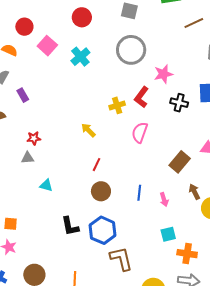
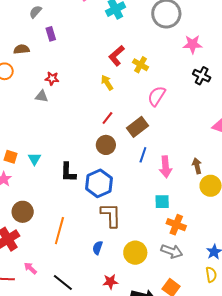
red L-shape: (141, 97) -> (117, 56), moved
yellow cross: (117, 105) -> (141, 65), turned 35
brown rectangle: (180, 162) -> (137, 127), moved
cyan triangle: (46, 185) -> (35, 159), moved, turned 32
pink arrow: (164, 199) -> (166, 167), size x1.5

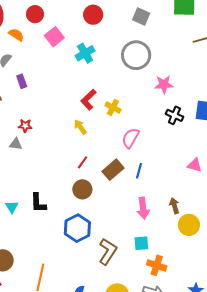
blue line: (143, 155) -> (139, 171), moved
black L-shape: (68, 172) -> (38, 203), moved
brown L-shape: (111, 215) -> (108, 252), moved, turned 36

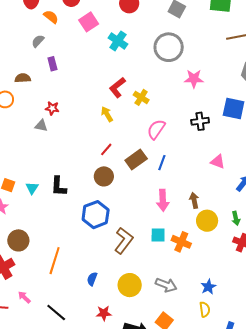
cyan cross: (85, 53) -> (118, 41), turned -30
black cross: (174, 115) -> (200, 121), moved, turned -36
orange cross: (157, 265) -> (181, 242), moved

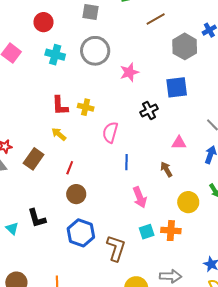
cyan cross: (118, 41) -> (55, 55), moved
red L-shape: (117, 87) -> (60, 106), turned -35
brown rectangle: (136, 159) -> (34, 159), moved
brown arrow: (194, 200) -> (166, 169), moved

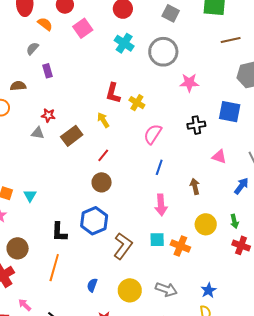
pink triangle: (179, 143) -> (219, 157), moved
black L-shape: (37, 218) -> (59, 232), moved

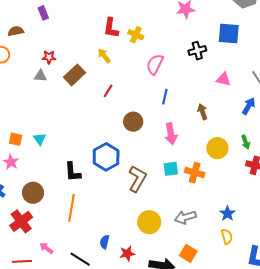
brown circle: (102, 182) -> (133, 122), moved
blue semicircle: (92, 285) -> (105, 242), moved
gray arrow: (166, 289) -> (185, 217), turned 150

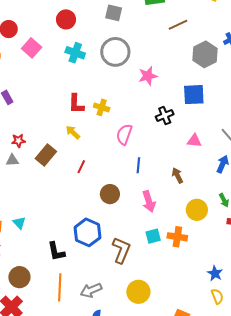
gray arrow: (185, 217) -> (91, 290), moved

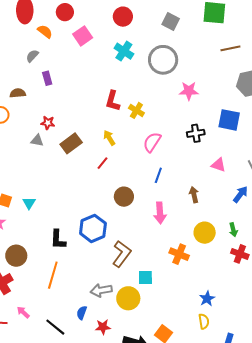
yellow arrow: (73, 132) -> (109, 138), moved
cyan square: (153, 236) -> (145, 278), moved
gray arrow: (91, 290) -> (101, 290), moved

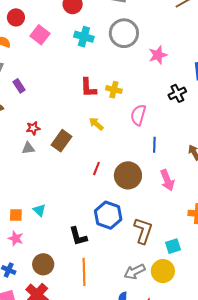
red line: (103, 163) -> (96, 168), moved
brown circle: (124, 197) -> (128, 175), size x1.4

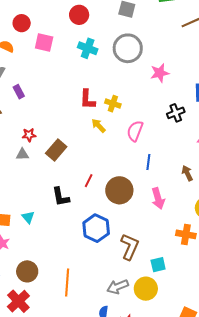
pink square: (40, 35) -> (44, 43), turned -30
yellow arrow: (96, 124) -> (98, 126), moved
black L-shape: (78, 236) -> (61, 197), moved

